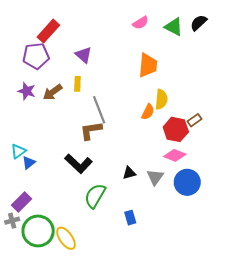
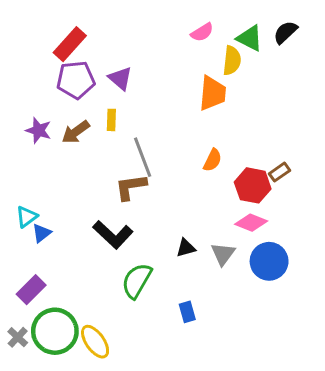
purple pentagon: (36, 56) -> (76, 80), moved
yellow semicircle: (161, 99) -> (232, 60), moved
gray cross: (12, 221) -> (18, 337), moved, turned -32

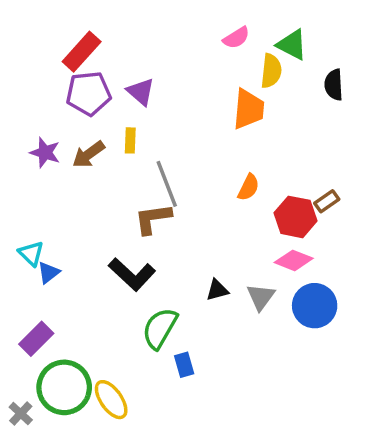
black semicircle: (285, 32) -> (334, 85), moved, turned -50
cyan triangle: (27, 217) -> (31, 253), turned -40
blue rectangle: (187, 312) -> (184, 365), moved
gray cross: (18, 337) -> (21, 413), moved

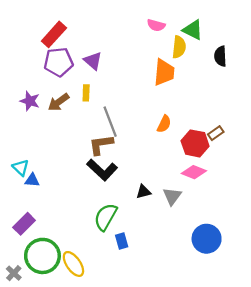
pink semicircle: (236, 38) -> (156, 25), turned 48
blue triangle: (48, 273) -> (32, 180), turned 42
black L-shape: (132, 274) -> (102, 170), moved
blue circle: (315, 306) -> (207, 239), moved

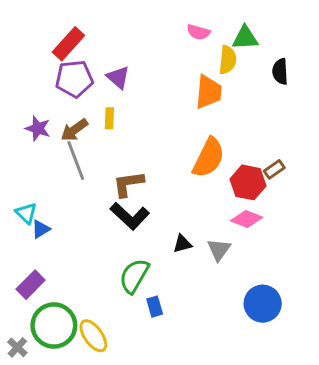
green triangle: (193, 30) -> (245, 38), turned -30
gray line: (110, 122) -> (76, 161), moved
orange semicircle: (164, 124) -> (209, 158), size x1.8
blue triangle: (32, 180) -> (41, 229), turned -35

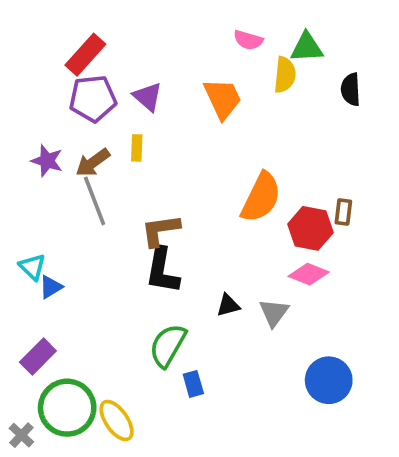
orange trapezoid: (209, 92) -> (223, 99), moved, turned -30
brown rectangle: (274, 169) -> (343, 212), turned -48
black L-shape: (130, 216) -> (162, 270), turned 57

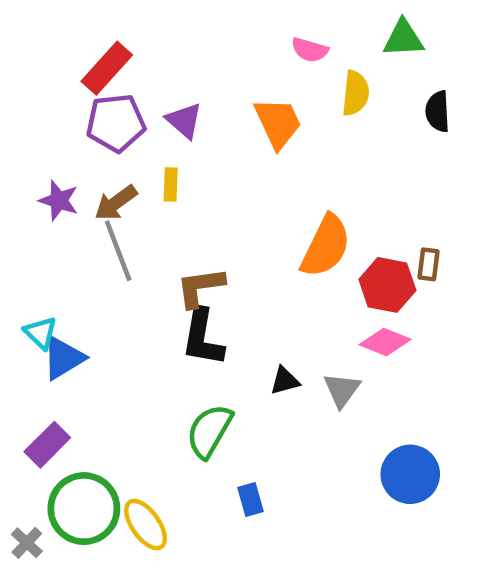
green triangle: (307, 47) -> (403, 38), moved
blue triangle: (51, 287) -> (63, 358), size x1.5
blue rectangle: (193, 384) -> (250, 499), moved

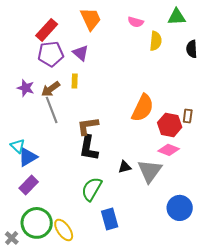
orange trapezoid: (278, 123) -> (91, 19), moved
gray triangle: (342, 390) -> (150, 171), size x1.5
purple rectangle: (47, 445) -> (29, 185), moved
blue rectangle: (250, 499) -> (110, 219), size x1.5

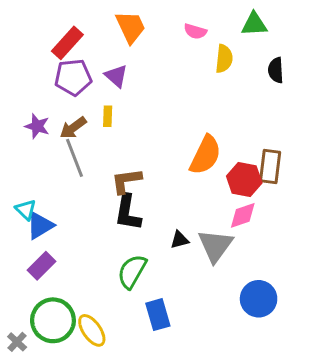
brown rectangle: (188, 116) -> (270, 167), size x1.6
pink diamond: (169, 150) -> (243, 215), turned -40

